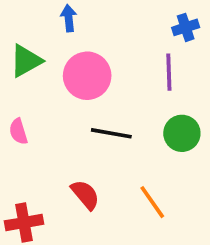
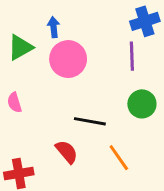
blue arrow: (69, 18) -> (54, 27), moved
blue cross: (186, 27) -> (145, 21), size x1.4
black line: (111, 133) -> (90, 121), moved

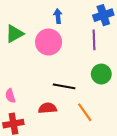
blue arrow: (54, 27) -> (58, 16), moved
pink semicircle: (14, 102) -> (10, 96), moved
red semicircle: (67, 152) -> (48, 108), turned -54

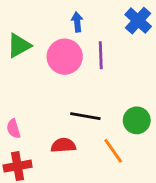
blue cross: (103, 15) -> (138, 21), turned -30
purple line: (94, 40) -> (101, 55), moved
green circle: (101, 74) -> (137, 120), moved

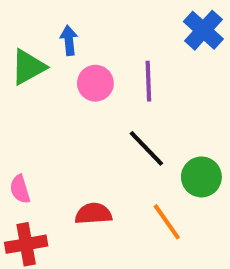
blue arrow: (77, 22) -> (69, 40), moved
pink circle: (65, 57) -> (95, 83), size x0.7
black line: (85, 116) -> (146, 148), moved, turned 36

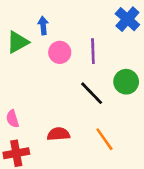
green circle: (201, 177) -> (126, 82), moved

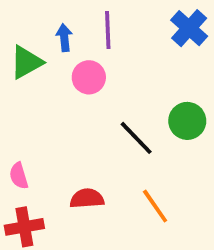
purple line: (93, 51) -> (108, 30), moved

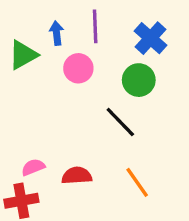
blue cross: (189, 28) -> (150, 38), moved
green circle: (187, 121) -> (139, 80), moved
pink semicircle: (19, 176) -> (33, 167), moved, turned 85

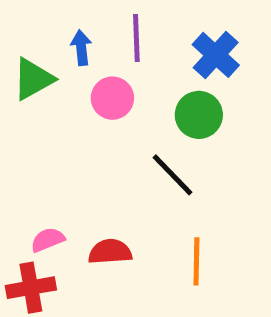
orange line: (137, 182) -> (196, 261), turned 36

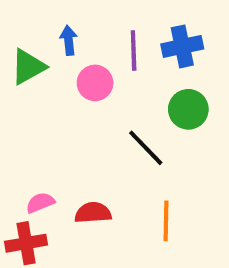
purple line: (136, 38) -> (134, 50), moved
blue cross: (216, 55) -> (182, 46), turned 36
green circle: (199, 115) -> (188, 109), moved

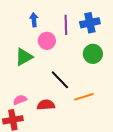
green triangle: (28, 67) -> (24, 57), moved
black line: (146, 148) -> (60, 80), moved
orange line: (166, 221) -> (84, 97), moved, turned 72

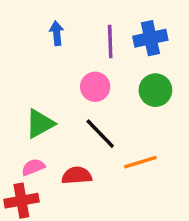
pink circle: (47, 41) -> (95, 87), moved
green triangle: (24, 57) -> (40, 124), moved

